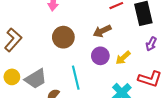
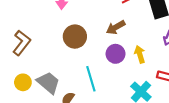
yellow arrow: (123, 58) -> (140, 54), turned 119
gray trapezoid: (36, 79) -> (48, 83), turned -105

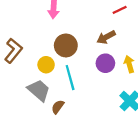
cyan line: (91, 79) -> (70, 78), moved
yellow circle: (23, 82) -> (46, 65), moved

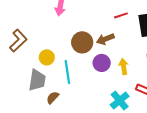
brown circle: (66, 45) -> (82, 42), moved
gray trapezoid: (39, 90) -> (37, 80), turned 50

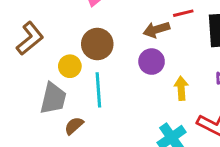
brown arrow: (105, 39) -> (156, 30), moved
brown circle: (82, 42) -> (97, 44), moved
purple circle: (102, 63) -> (152, 62), moved

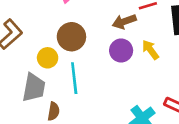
yellow arrow: (181, 88) -> (150, 50), moved, turned -30
brown semicircle: (74, 126) -> (53, 111), turned 144

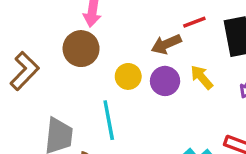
brown circle: (71, 37) -> (81, 49), moved
yellow circle: (48, 58) -> (128, 76), moved

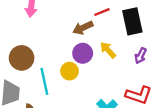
brown circle: (81, 49) -> (22, 58), moved
yellow circle: (128, 76) -> (69, 71), moved

